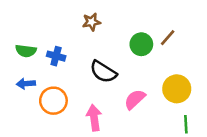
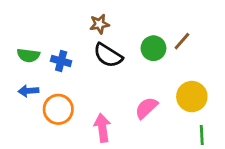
black semicircle: (103, 72) -> (108, 55), moved

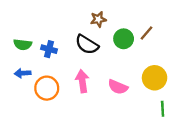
brown star: (99, 24) -> (98, 19), moved
pink semicircle: (146, 108) -> (118, 87), turned -114
pink arrow: (102, 128) -> (82, 81), moved

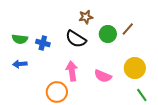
orange circle: (47, 88) -> (57, 92), moved
green line: (163, 109) -> (142, 95), turned -32

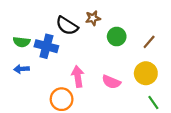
brown line: (128, 29) -> (149, 42), moved
black semicircle: (76, 39) -> (67, 26), moved
blue cross: (43, 43) -> (46, 46), size x1.5

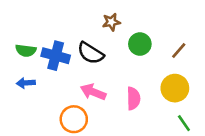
black semicircle: (67, 26) -> (91, 53), moved
pink arrow: (78, 76) -> (93, 92), turned -60
pink semicircle: (111, 82) -> (133, 98), turned -114

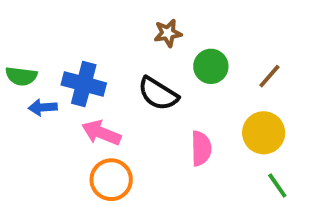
green semicircle: (26, 51) -> (21, 76), moved
black semicircle: (91, 53) -> (158, 94), moved
blue arrow: (26, 83) -> (43, 107), moved
pink arrow: (93, 92) -> (101, 133), moved

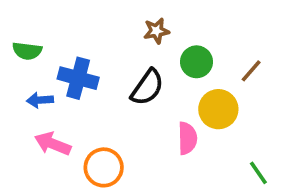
green semicircle: (21, 76) -> (27, 51), moved
black semicircle: (158, 94) -> (147, 87), turned -87
pink arrow: (101, 133) -> (53, 144), moved
yellow circle: (264, 133) -> (218, 109), moved

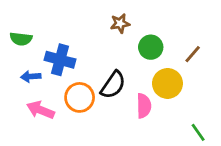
black semicircle: (147, 87) -> (113, 85), moved
orange circle: (104, 167) -> (80, 97), moved

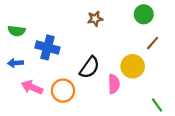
green circle: (151, 47) -> (144, 14), moved
blue arrow: (31, 76) -> (15, 63), moved
orange circle: (80, 97) -> (63, 91), moved

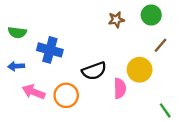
brown star: (95, 19) -> (116, 20), moved
black semicircle: (90, 67) -> (94, 71), turned 35

